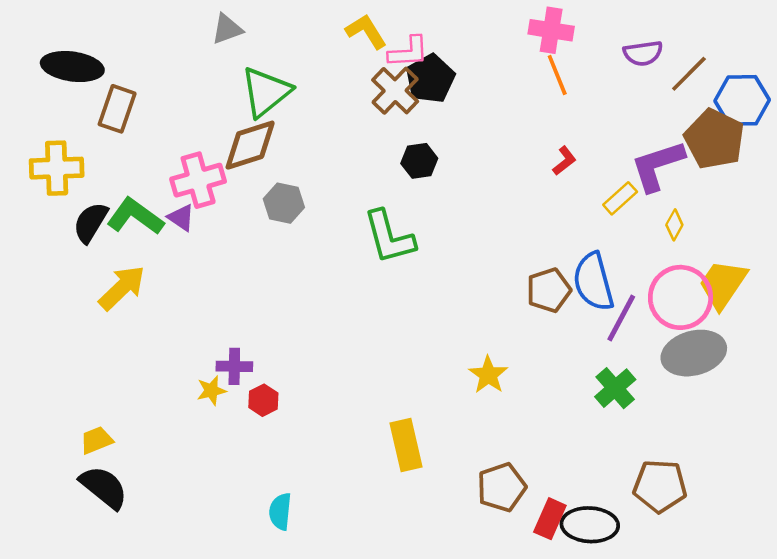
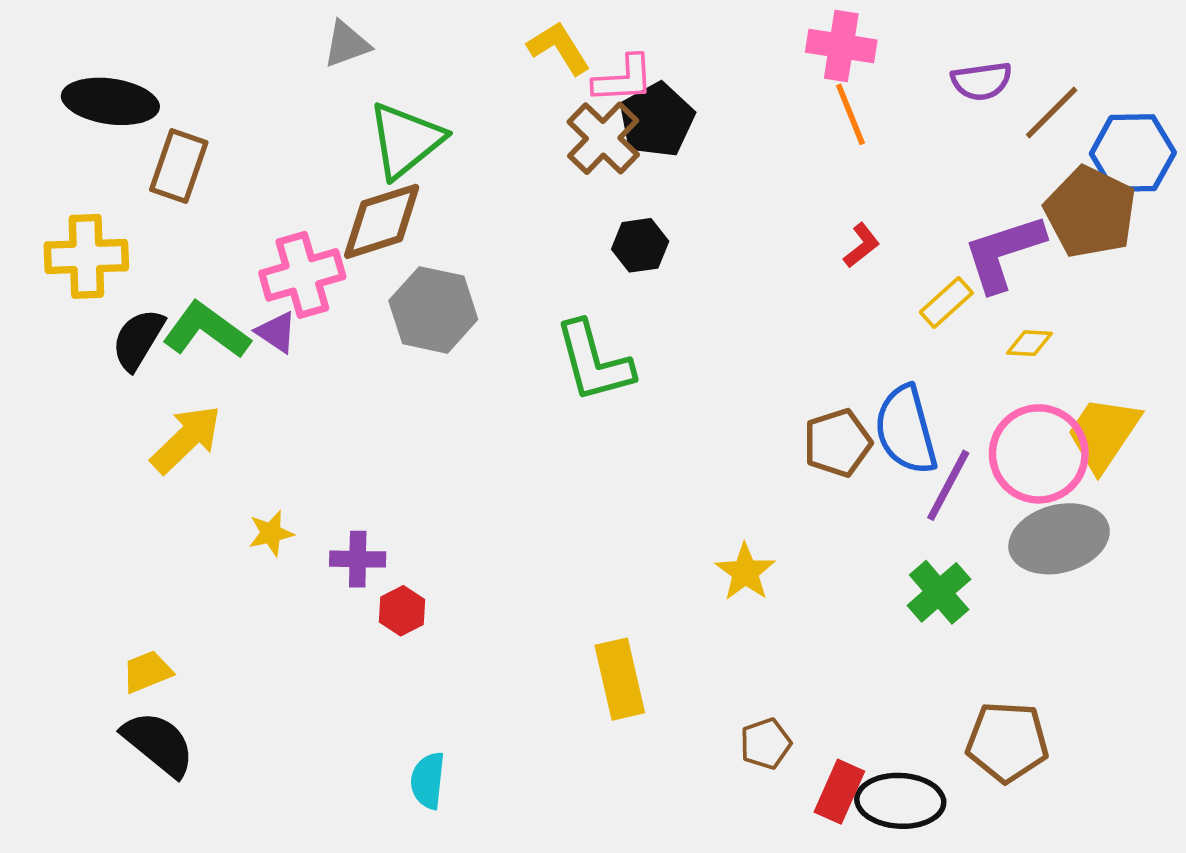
gray hexagon: (284, 203) -> (433, 310), size x1.4
yellow diamond: (674, 225) -> (1029, 343), turned 64
yellow star: (211, 391) -> (271, 533), moved
brown pentagon: (502, 487) -> (766, 744), size x0.7

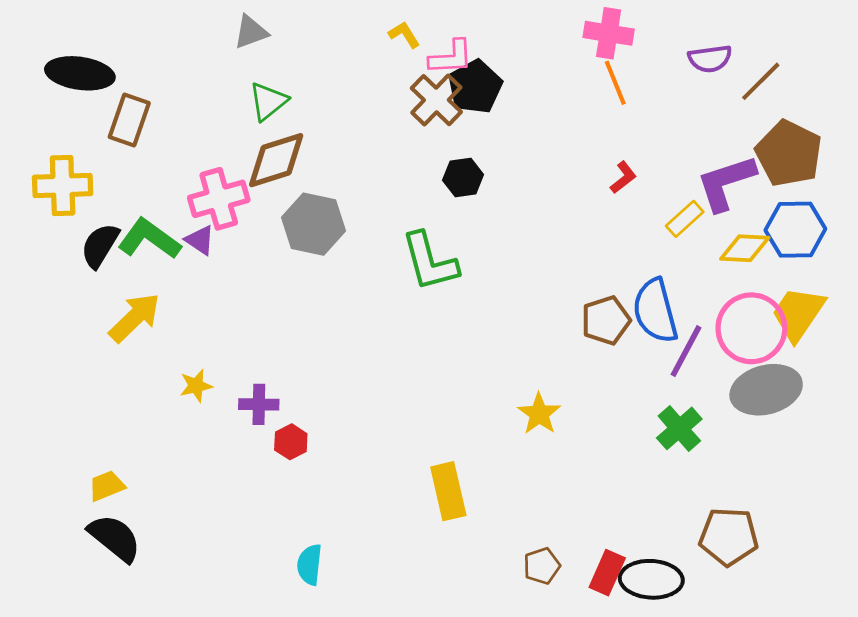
yellow L-shape: (559, 48) -> (404, 35), size x0.7
green triangle: (406, 140) -> (268, 101), moved, size x0.7
blue hexagon: (1133, 153) -> (795, 230), moved
yellow diamond: (1029, 343) -> (745, 248), size x1.5
brown pentagon: (766, 744) -> (542, 566), moved

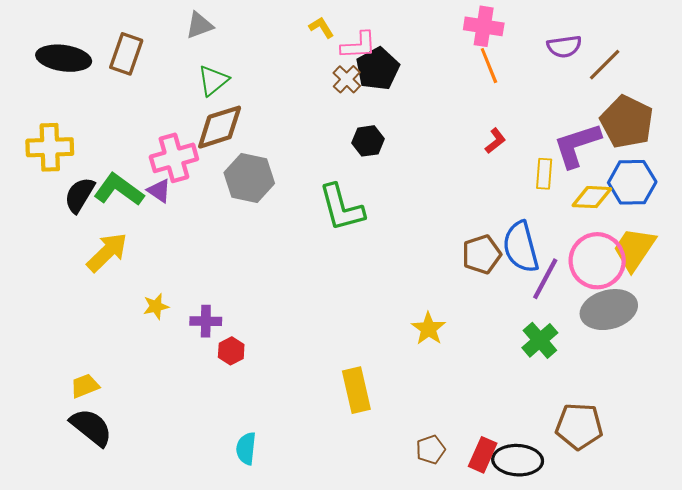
brown cross: (436, 100) -> (347, 79), size x0.7
brown rectangle: (129, 120) -> (126, 54), moved
yellow rectangle: (685, 219) -> (544, 174), turned -44

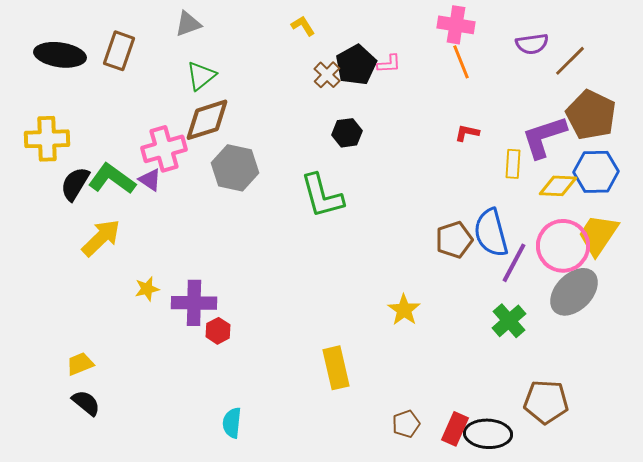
pink L-shape: (359, 45) -> (389, 64), moved, size x0.7
red L-shape: (495, 141) -> (467, 133), turned -130
gray ellipse: (609, 310) -> (574, 292), turned -30
purple cross: (206, 321) -> (194, 303), size x1.5
black semicircle: (91, 427) -> (86, 403), size x0.7

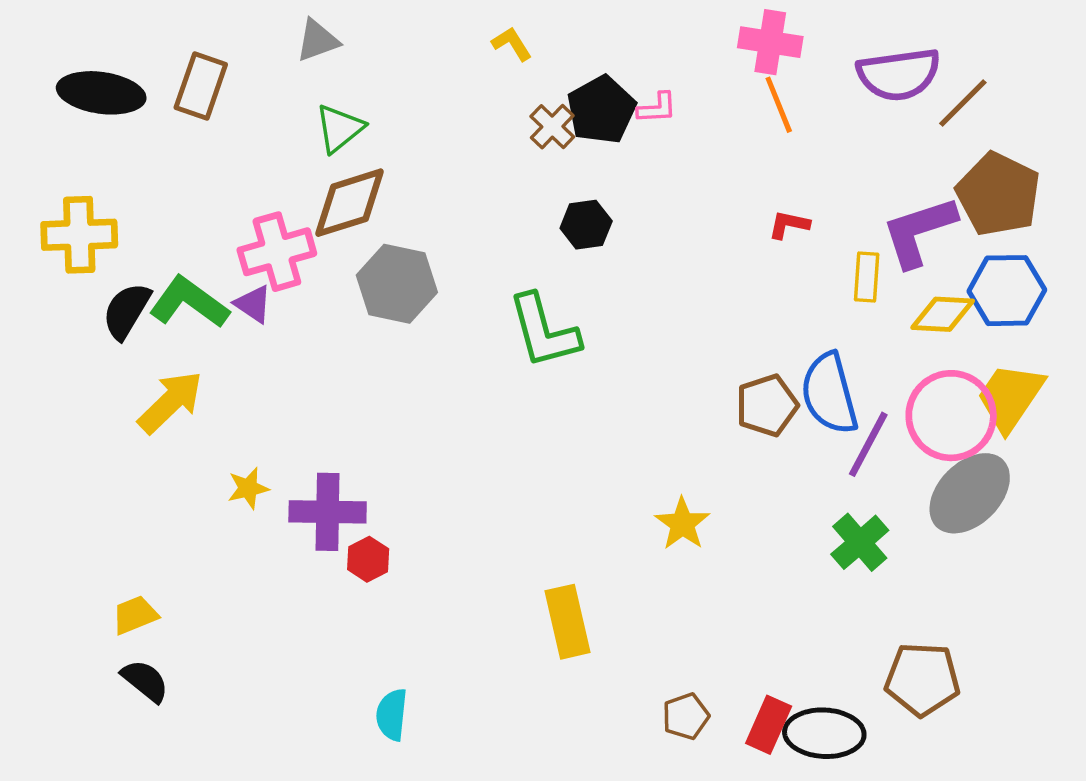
purple semicircle: (532, 44) -> (899, 74), size x1.5

